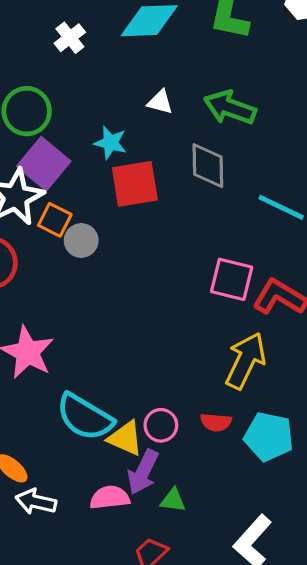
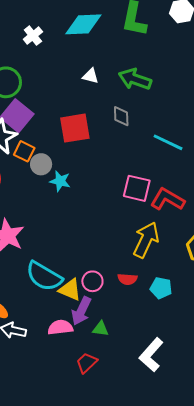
cyan star: (110, 143) -> (60, 181), moved
gray diamond: (208, 166) -> (121, 116), size x0.7
cyan pentagon: (269, 437) -> (161, 288), size x0.7

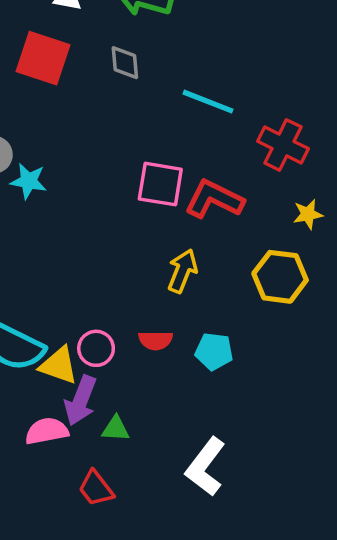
red square: (75, 128) -> (43, 58), moved, turned 32
yellow arrow: (146, 240) -> (182, 271), size x0.7
red trapezoid: (87, 363) -> (96, 488), turned -80

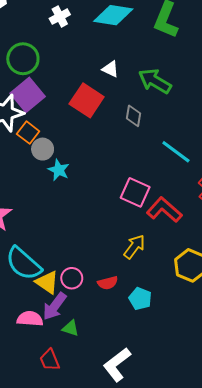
red semicircle: (156, 340) -> (108, 283), turned -30

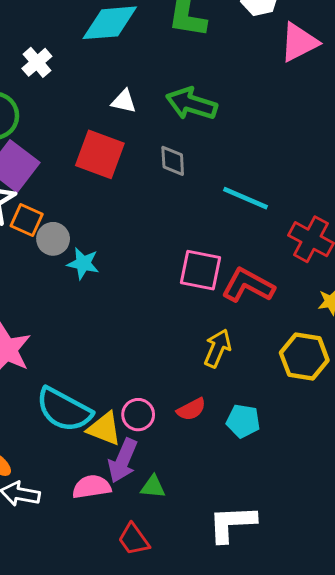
white cross: (60, 17) -> (37, 62), moved
white L-shape: (117, 365) -> (232, 523), turned 48

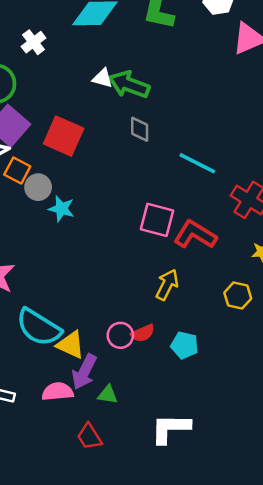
green arrow: (192, 104) -> (129, 85), moved
red square: (100, 154) -> (64, 136), moved
yellow hexagon: (304, 357) -> (238, 296), size x0.7
pink circle: (138, 415) -> (120, 335), moved

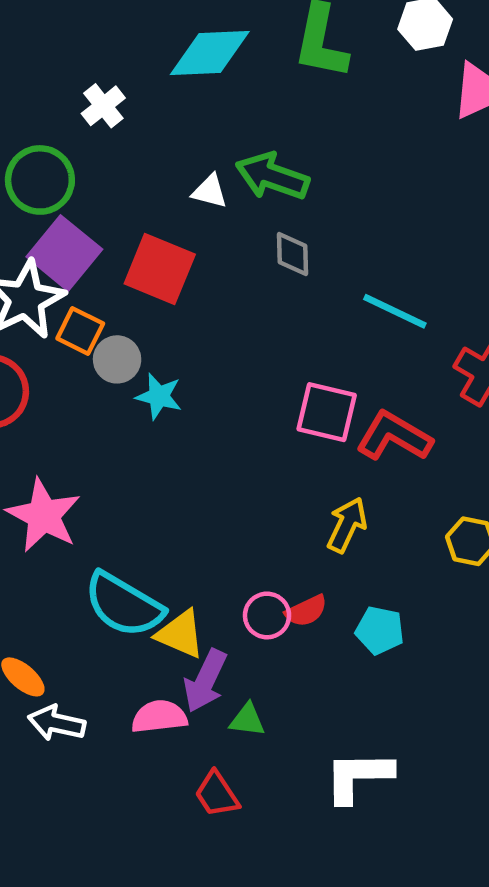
white triangle: (103, 78) -> (210, 191), moved

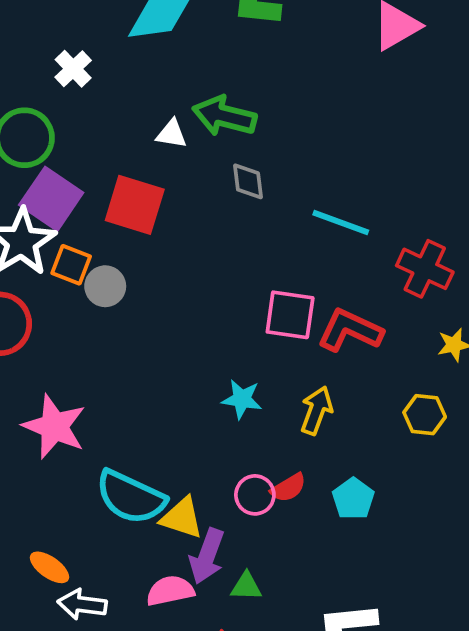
cyan star: (159, 396) -> (242, 399), moved
cyan pentagon: (380, 630) -> (353, 499), turned 30

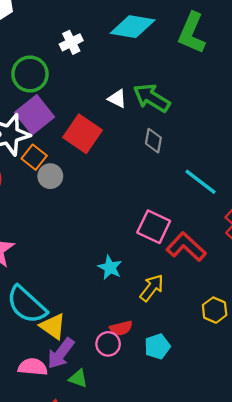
pink circle: (255, 495) -> (108, 344), moved

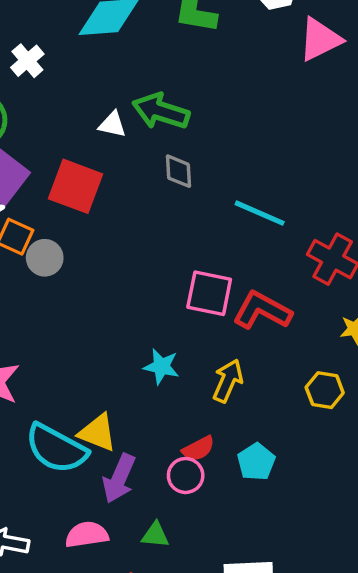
yellow triangle: (53, 326) -> (98, 433), moved
purple arrow: (61, 353) -> (119, 478), moved

